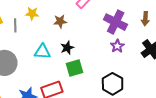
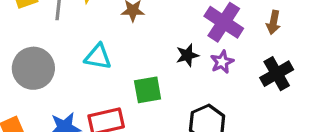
black star: (67, 48) -> (187, 55), moved

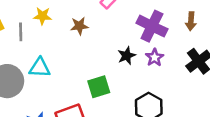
cyan triangle: (98, 57) -> (40, 68), moved

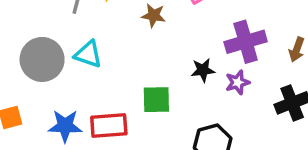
purple cross: (152, 26) -> (246, 42), turned 32

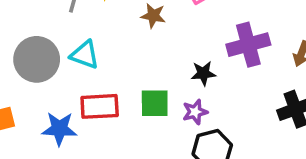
purple star: (238, 82) -> (195, 112), moved
red rectangle: (109, 126) -> (100, 106), moved

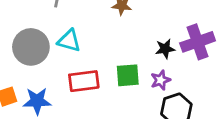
purple cross: (248, 45) -> (198, 42), moved
blue star: (59, 129) -> (37, 101), moved

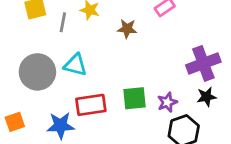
black star: (165, 49) -> (207, 97), moved
blue star: (37, 101) -> (61, 125), moved

